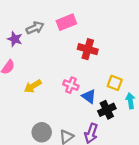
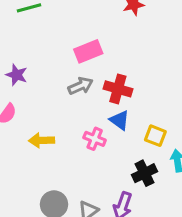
gray arrow: (35, 28) -> (81, 86), moved
yellow arrow: (33, 86) -> (42, 140), turned 30
blue triangle: (89, 96) -> (120, 120), moved

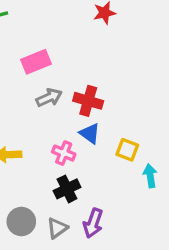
pink rectangle: (88, 51) -> (36, 62), moved
black cross: (144, 173) -> (67, 189), moved

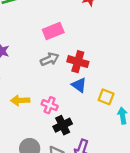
pink rectangle: (36, 62) -> (53, 31), moved
pink cross: (64, 153) -> (50, 105), moved

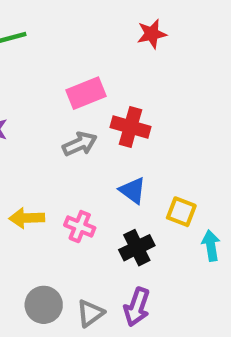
red cross: (78, 62) -> (130, 127), moved
black cross: (63, 125) -> (137, 248), moved

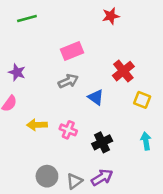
red cross: (130, 127) -> (123, 71), moved, turned 35
blue triangle: (133, 191) -> (96, 97), moved
yellow square: (181, 212) -> (142, 100), moved
purple arrow: (137, 307) -> (102, 177), turned -140

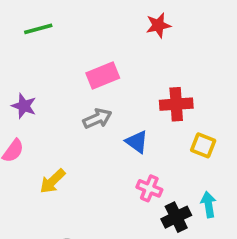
red cross: (123, 71) -> (176, 104), turned 35
yellow arrow: (37, 125) -> (53, 181), turned -42
pink cross: (68, 130) -> (149, 188), moved
black cross: (102, 142) -> (176, 217), moved

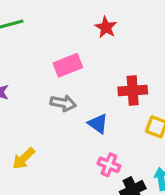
red star: (158, 25) -> (106, 27), moved, turned -30
gray arrow: (97, 118) -> (63, 103), turned 35

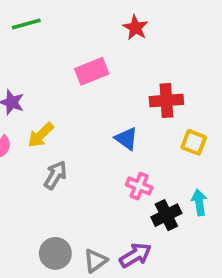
gray arrow: (63, 103) -> (55, 175), moved, turned -70
yellow arrow: (24, 158) -> (41, 135), moved

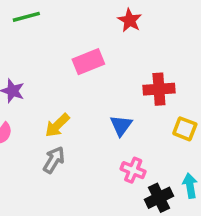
yellow arrow: (41, 135) -> (57, 125), moved
blue triangle: (126, 139) -> (121, 125), turned 30

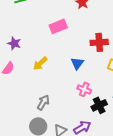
gray arrow: (54, 160) -> (43, 102), moved

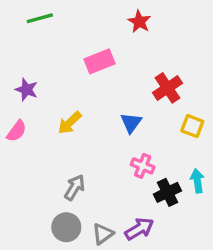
red cross: (99, 42) -> (167, 88), turned -30

